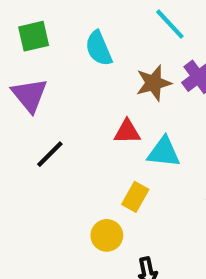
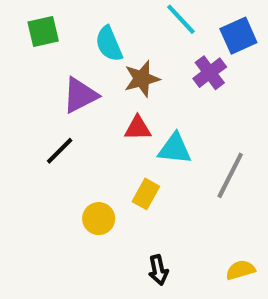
brown star: (154, 83) -> (142, 79), moved
purple triangle: (30, 95) -> (80, 95), moved, turned 42
yellow circle: (107, 235) -> (99, 219), moved

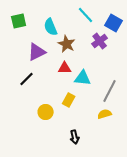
blue square: (238, 36) -> (114, 23), turned -36
brown star: (142, 79) -> (67, 44), turned -30
yellow semicircle: (240, 270) -> (105, 114), moved

